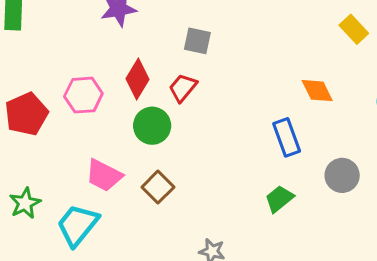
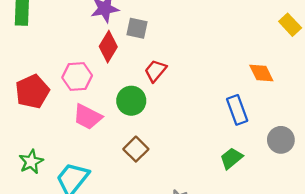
gray square: (197, 41) -> (137, 28), moved
red diamond: (137, 79) -> (108, 47), moved
pink trapezoid: (104, 175) -> (87, 117), moved

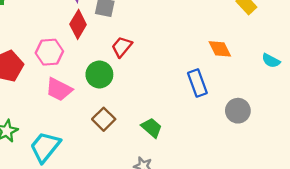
green trapezoid: (231, 158) -> (152, 128), moved, turned 80

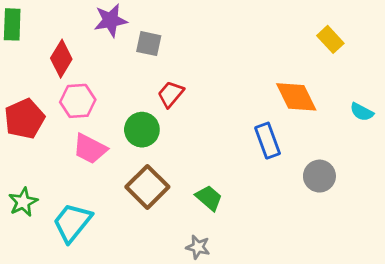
red diamond: (78, 24) -> (61, 59), moved
orange diamond: (220, 49) -> (296, 97), size x1.4
brown square: (104, 119) -> (147, 187), size x1.4

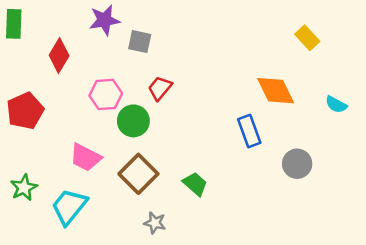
pink hexagon: (78, 101) -> (106, 94), moved
pink trapezoid: (90, 149) -> (86, 157), moved
gray star: (198, 247) -> (155, 223), moved

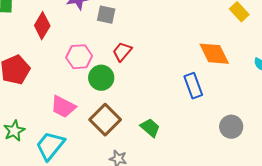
gray circle: (297, 164) -> (231, 127), moved

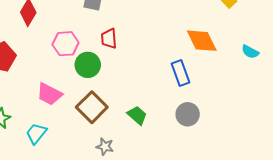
red trapezoid: (122, 52) -> (109, 39), turned -45
gray circle: (231, 127) -> (188, 114), moved
cyan trapezoid: (50, 146) -> (36, 133), size x0.7

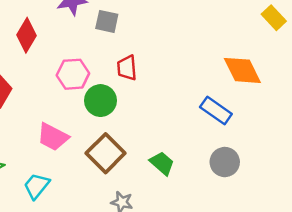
blue rectangle: (181, 73) -> (216, 111), turned -35

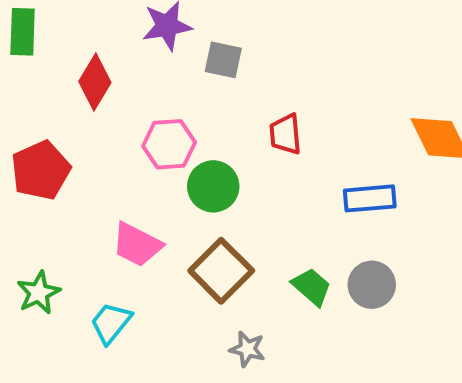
red trapezoid: (127, 68) -> (285, 134), moved
blue rectangle: (216, 111) -> (370, 198), moved, turned -40
gray circle: (225, 162) -> (372, 285), moved

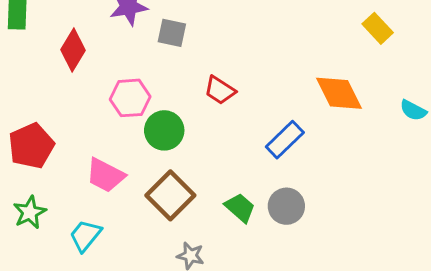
red trapezoid: (285, 134) -> (220, 90), turned -52
red pentagon: (41, 170) -> (31, 146), moved
blue rectangle: (370, 198) -> (285, 140), turned -39

